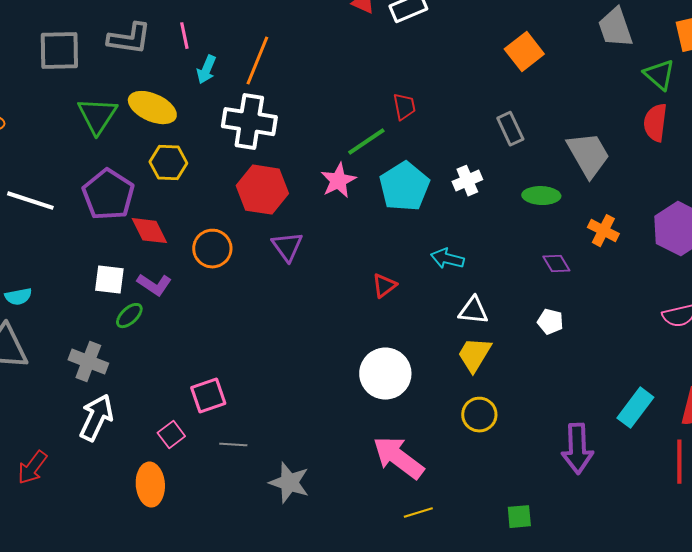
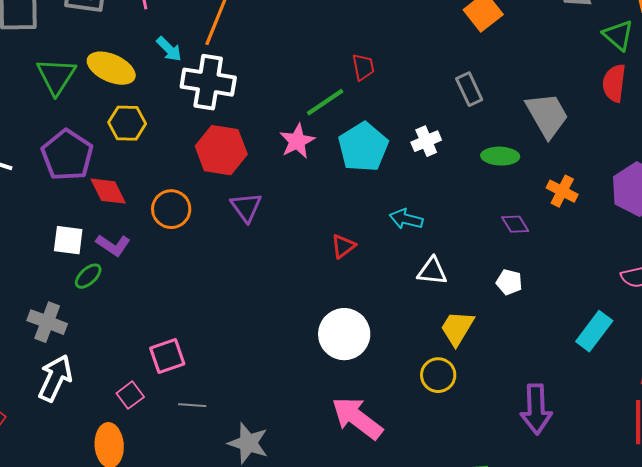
cyan arrow: (206, 70) -> (169, 49), moved, turned -68
yellow trapezoid: (474, 355) -> (457, 328), moved
cyan rectangle: (635, 408) -> (594, 331), moved

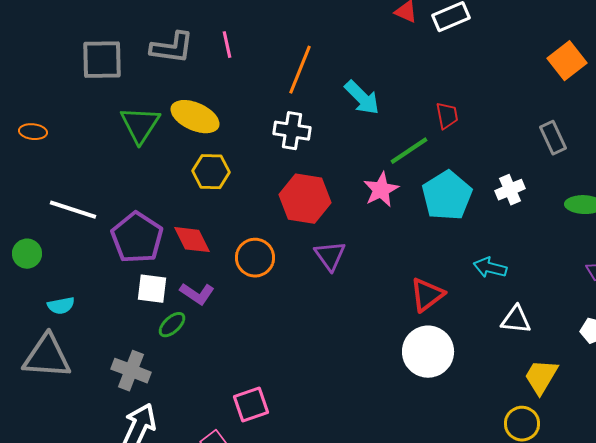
cyan arrow: (169, 49) -> (362, 98), moved, size x1.4
white cross: (208, 82) -> (292, 131), size x0.7
purple pentagon: (67, 155) -> (137, 238), moved
red triangle: (343, 246) -> (427, 295), size x1.4
white circle: (344, 334) -> (428, 352), moved

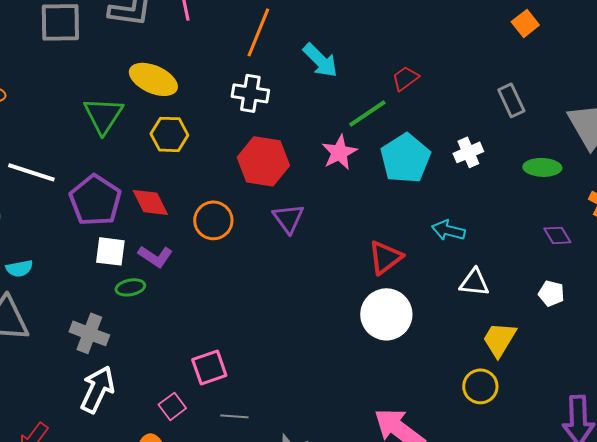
orange square: (567, 61) -> (525, 23), size x0.7
red trapezoid: (447, 116) -> (405, 78), turned -116
green triangle: (140, 125) -> (103, 115), moved
green ellipse: (172, 325) -> (130, 287), turned 32

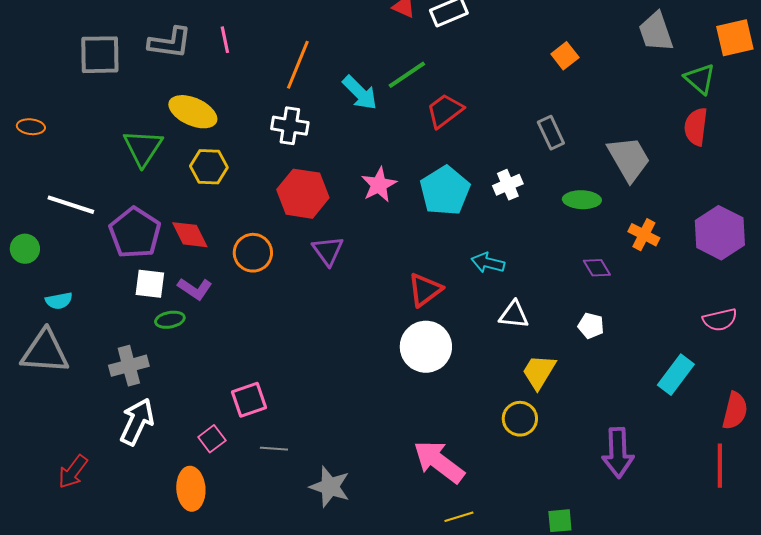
red trapezoid: (405, 78) -> (445, 111), size x1.4
green line: (367, 113) -> (407, 75), moved
gray cross: (89, 333) -> (129, 366), turned -36

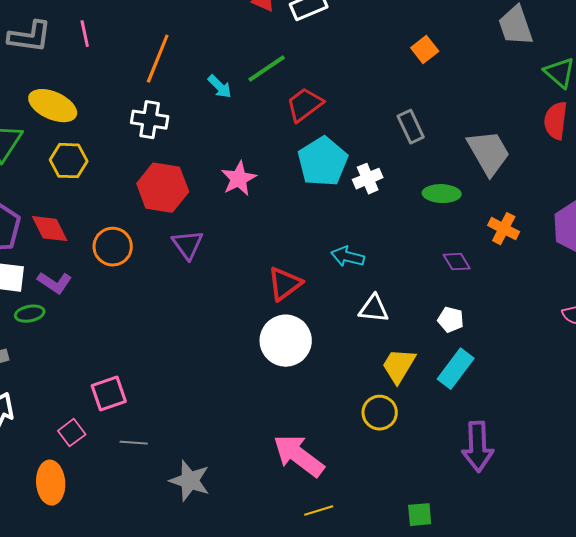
cyan arrow: (360, 93) -> (220, 87), size x0.7
cyan pentagon: (445, 191) -> (323, 162), moved
cyan rectangle: (676, 375) -> (456, 369), moved

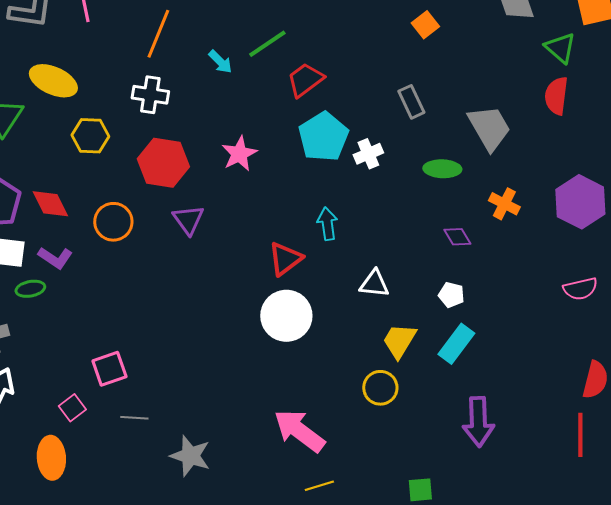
yellow hexagon: (69, 161) -> (90, 136), moved
cyan arrow: (348, 257) -> (327, 224), moved, turned 68

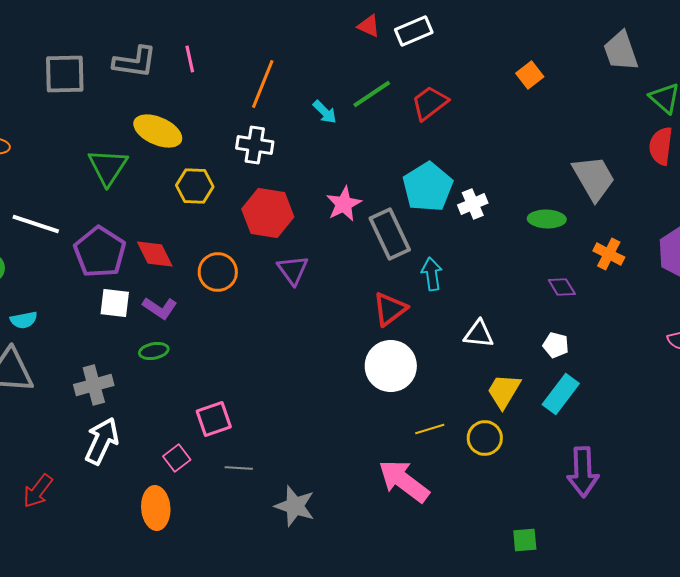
red trapezoid: (305, 80) -> (430, 103), moved
gray rectangle: (411, 102) -> (390, 234), moved, size x1.5
green ellipse: (30, 289) -> (154, 351), moved
yellow line: (319, 486) -> (430, 429), moved

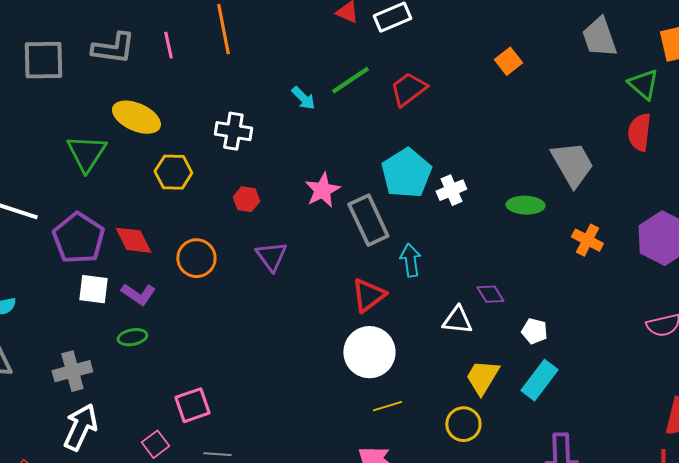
orange line: (263, 84) -> (223, 29), moved, turned -33
red hexagon: (268, 213) -> (246, 199), size x0.5
purple diamond: (562, 287) -> (490, 294), moved
yellow line: (430, 429) -> (387, 406), moved

